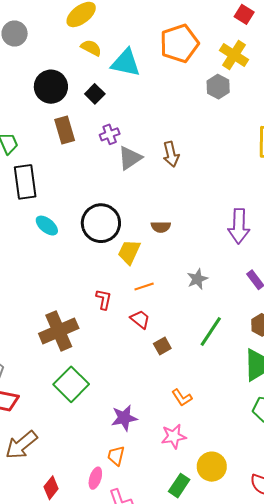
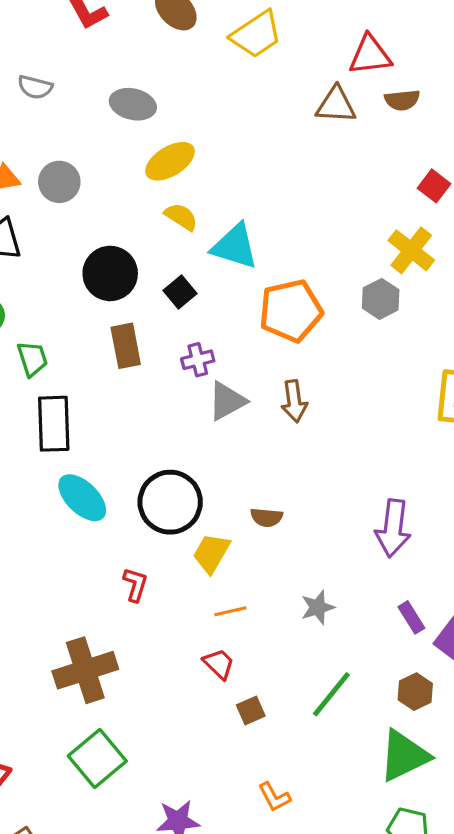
orange pentagon: (179, 43) -> (291, 311), moved
cyan ellipse: (47, 226) -> (82, 498), size x1.4
red L-shape: (104, 299) -> (135, 585), moved

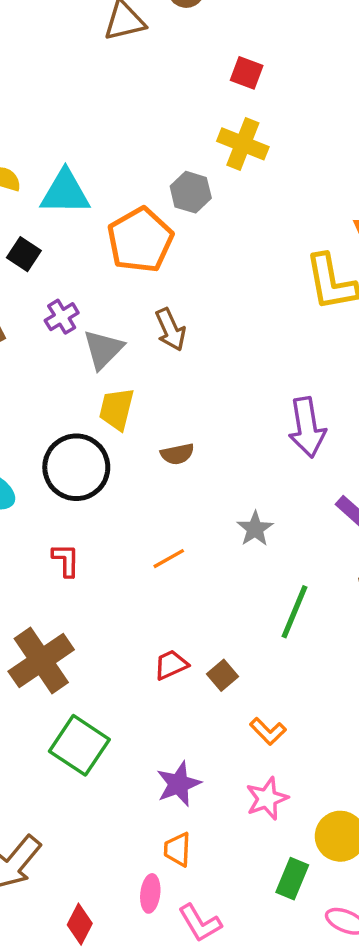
gray hexagon: (381, 299) -> (191, 192), moved
yellow trapezoid: (211, 553) -> (117, 409), moved
red trapezoid: (219, 664) -> (171, 665), moved, turned -52
brown square: (251, 710) -> (222, 675), moved

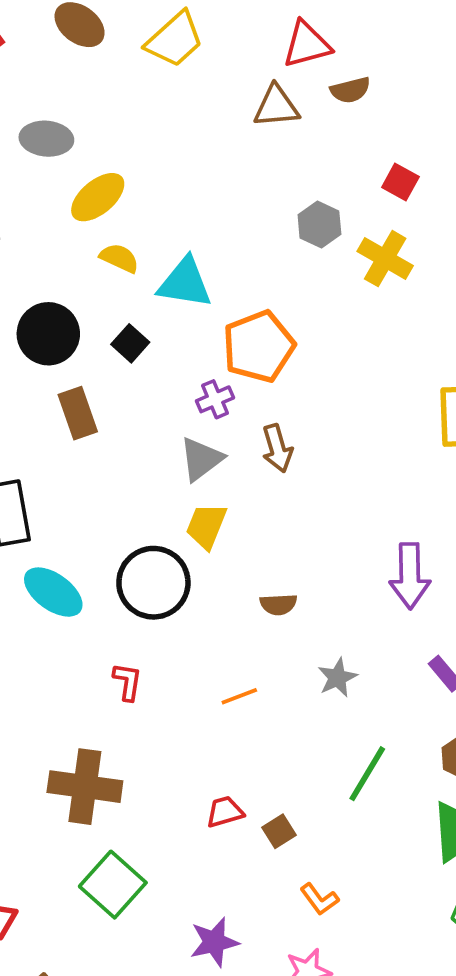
gray hexagon: (191, 192) -> (319, 224), moved
purple cross: (62, 317) -> (215, 399), moved
brown semicircle: (177, 454) -> (278, 604), moved
brown cross: (41, 660) -> (85, 787), turned 34

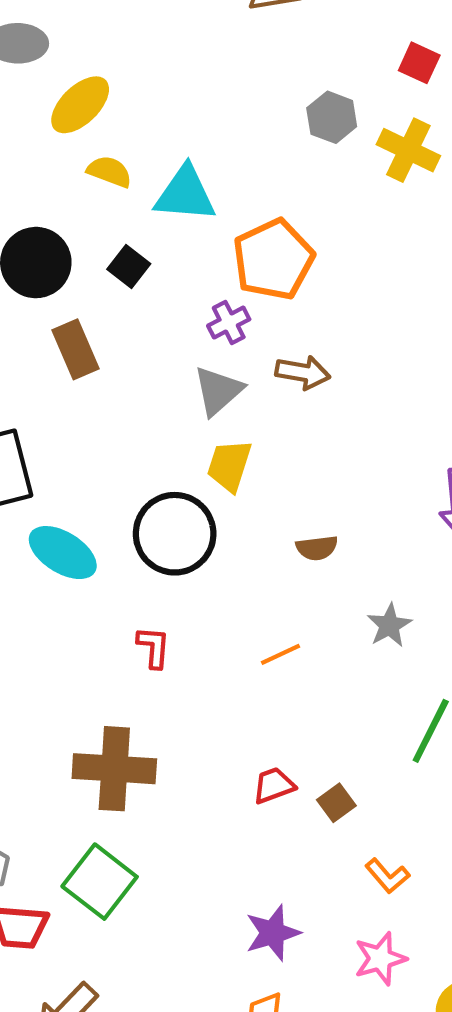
brown arrow: (277, 448) -> (303, 372), turned -60
green square: (113, 885) -> (100, 882), moved

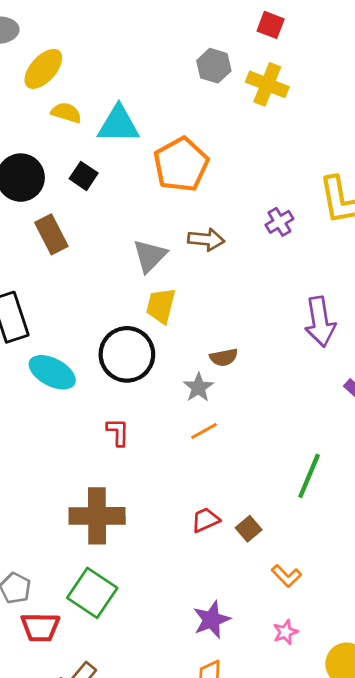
purple cross: (229, 322) -> (279, 222), moved
gray star: (389, 625) -> (198, 387), moved
pink star: (380, 959) -> (285, 632), size x0.7

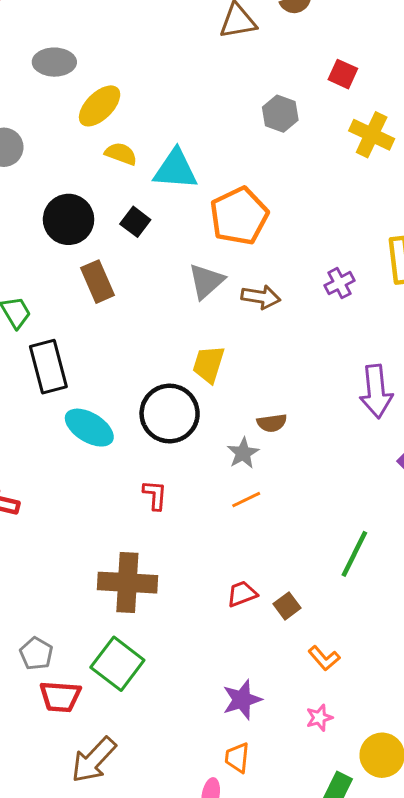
yellow cross: (267, 84) -> (372, 135), moved
gray triangle: (150, 256) -> (206, 281), moved

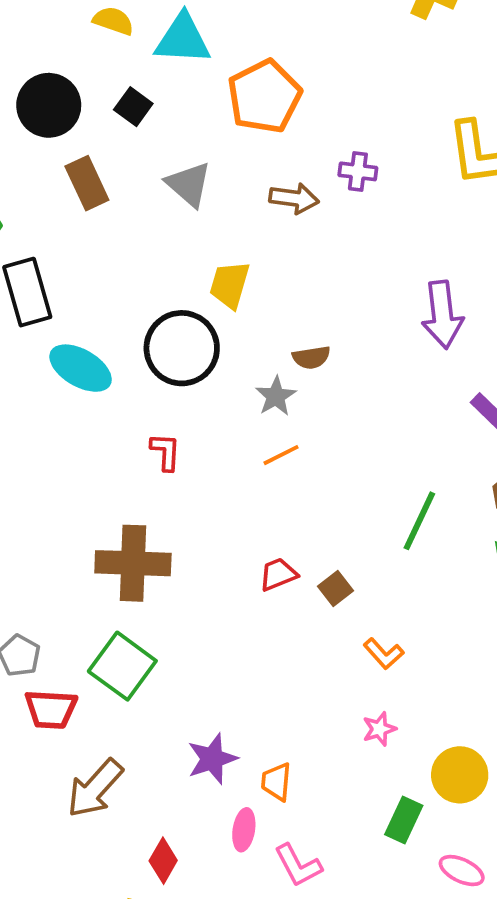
gray triangle: (206, 281) -> (189, 184), moved, turned -36
purple cross: (340, 283) -> (358, 171), moved, turned 36
purple star: (242, 700) -> (212, 759), moved

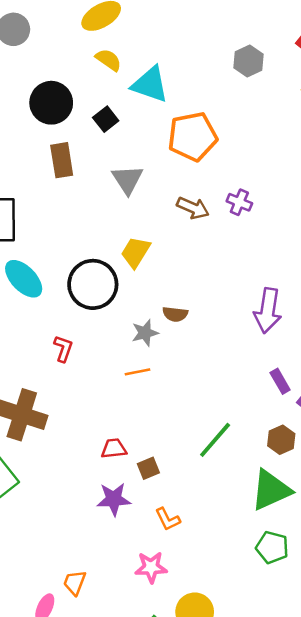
pink star: (379, 729) -> (151, 567), size x1.4
purple star: (212, 759) -> (114, 499), moved

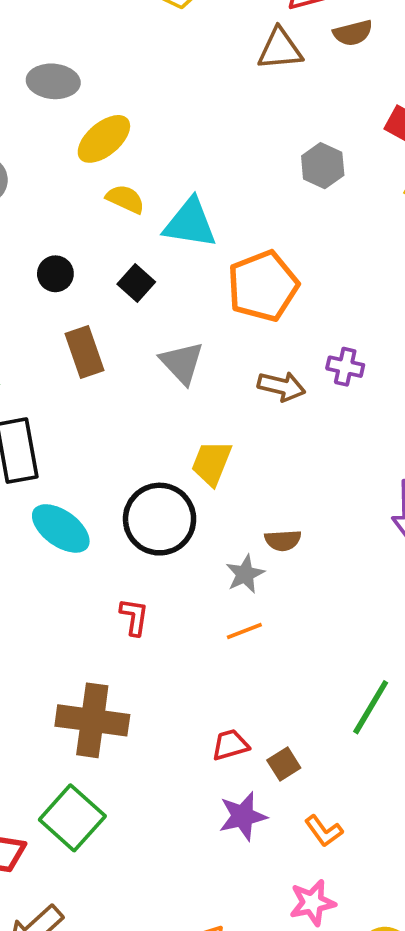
black circle: (51, 103) -> (55, 274), size x0.6

